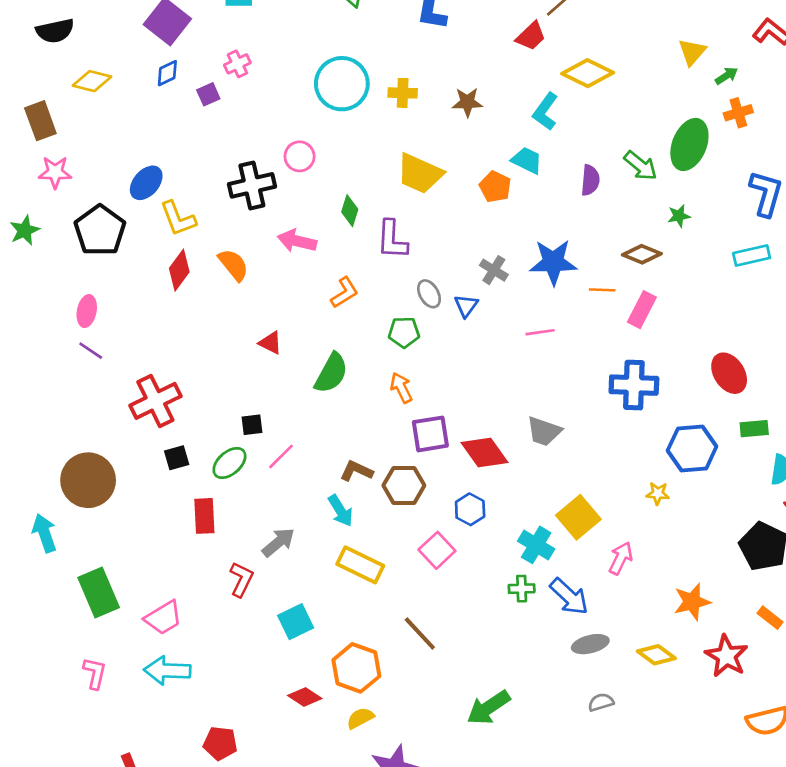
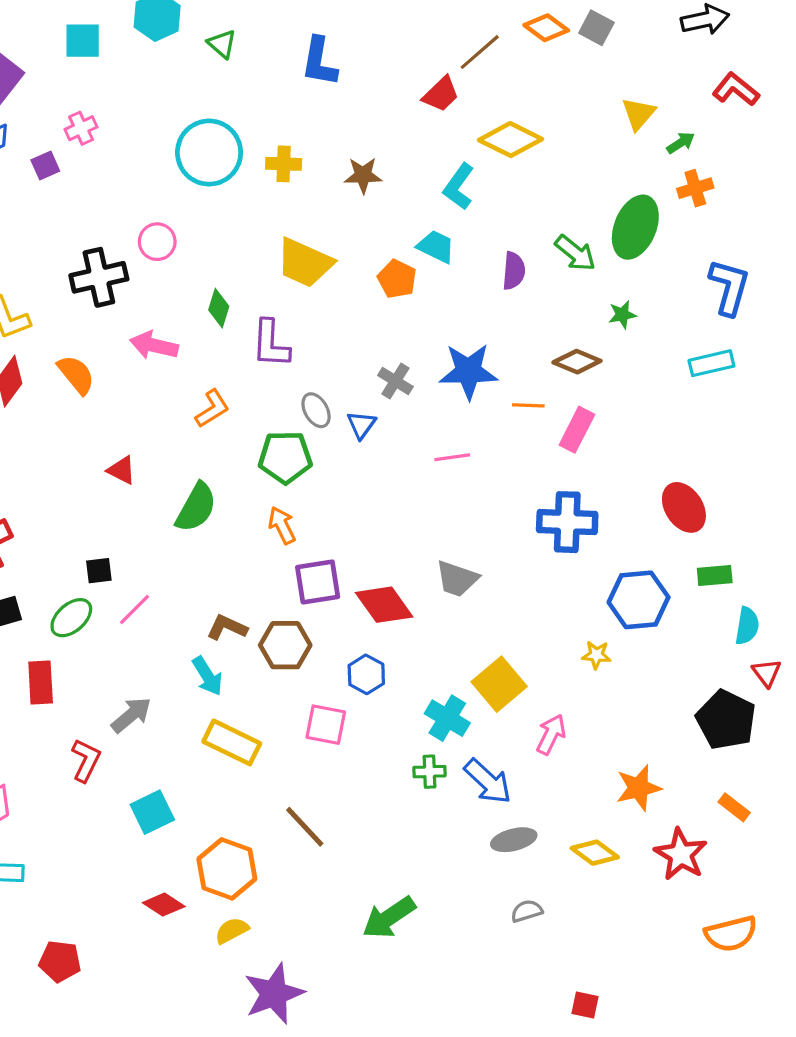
green pentagon: (404, 332) -> (285, 457), size x1.4
pink square: (437, 550) -> (326, 725), turned -36

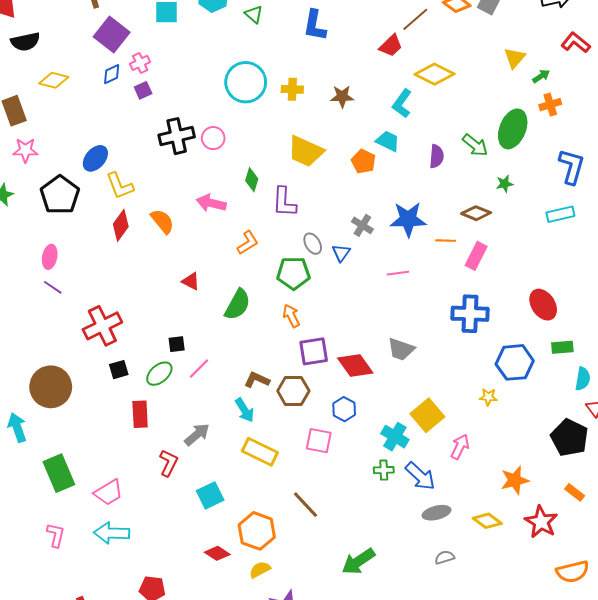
pink cross: (81, 128) -> (140, 63), moved
black cross: (99, 277) -> (177, 136), moved

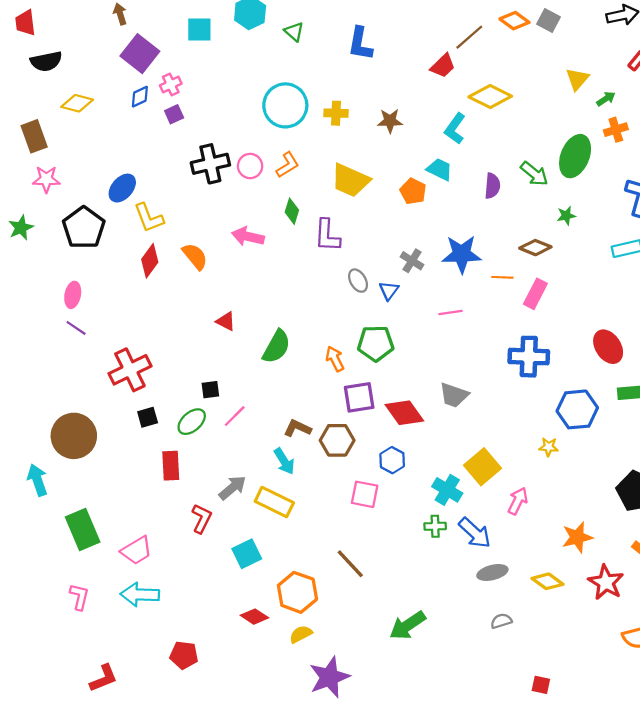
orange L-shape: (248, 243) -> (288, 165), moved
green pentagon: (293, 273) -> (376, 343), moved
yellow rectangle: (260, 452) -> (274, 502), moved

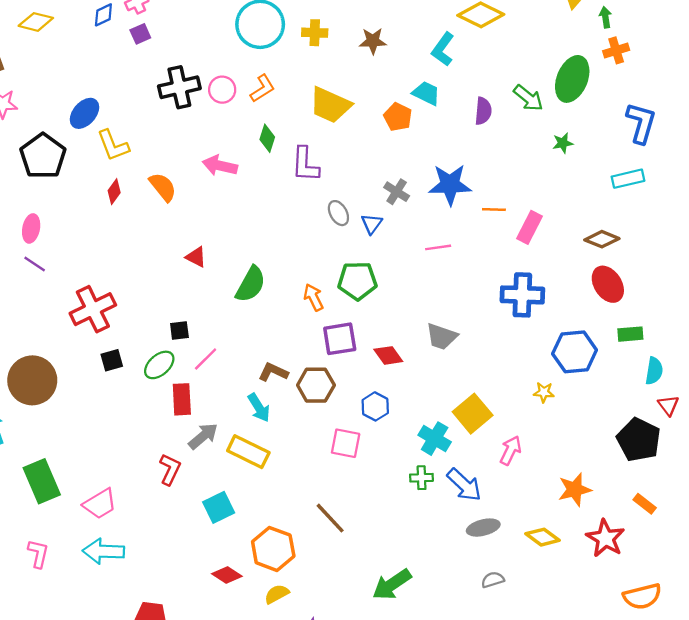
green arrow: (606, 99) -> (605, 17), turned -66
brown diamond: (535, 248) -> (602, 239), moved
red diamond: (150, 261) -> (114, 192), size x0.7
red diamond: (404, 413) -> (388, 355), size x0.7
red rectangle: (171, 466) -> (182, 399), moved

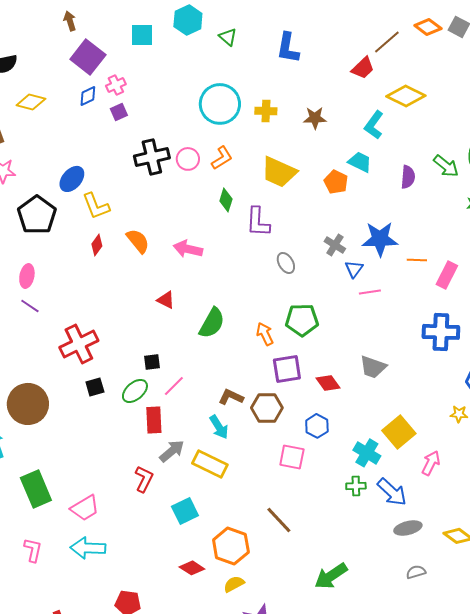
pink arrow: (220, 166) -> (188, 249), moved
blue triangle: (372, 224) -> (354, 269), moved

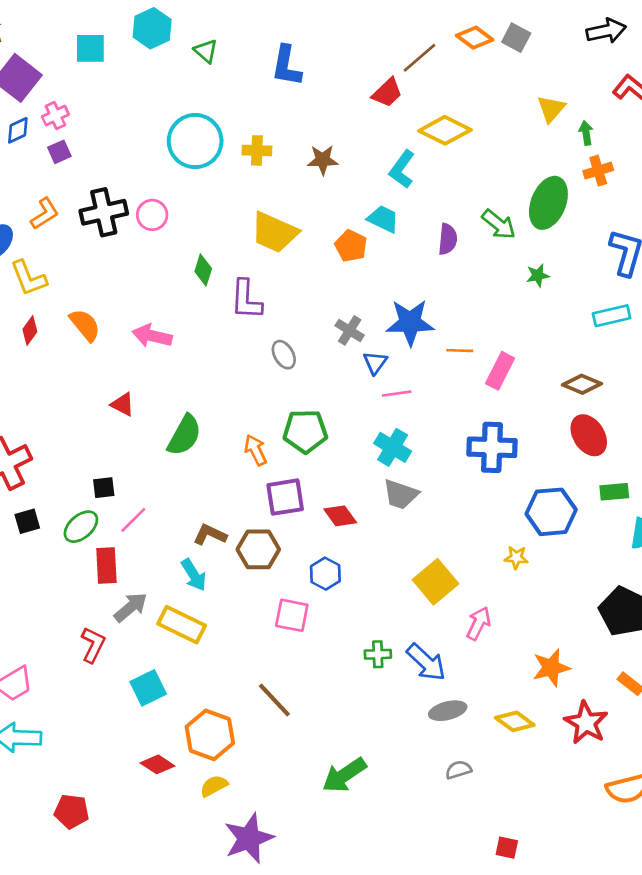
orange L-shape: (222, 158) -> (45, 214), moved
cyan cross: (367, 453) -> (393, 447), moved

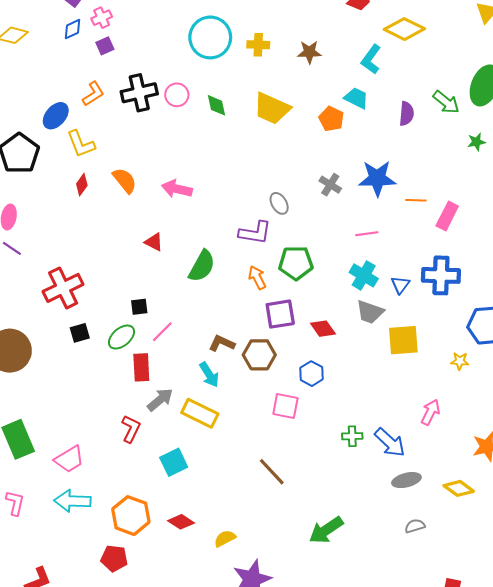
green diamond: (203, 270) -> (216, 105), moved, turned -30
purple L-shape: (246, 300) -> (255, 233), moved, turned -84
blue triangle: (375, 363) -> (400, 285), moved
yellow square: (436, 582) -> (403, 340), moved, turned 36
orange hexagon: (210, 735) -> (131, 516), moved

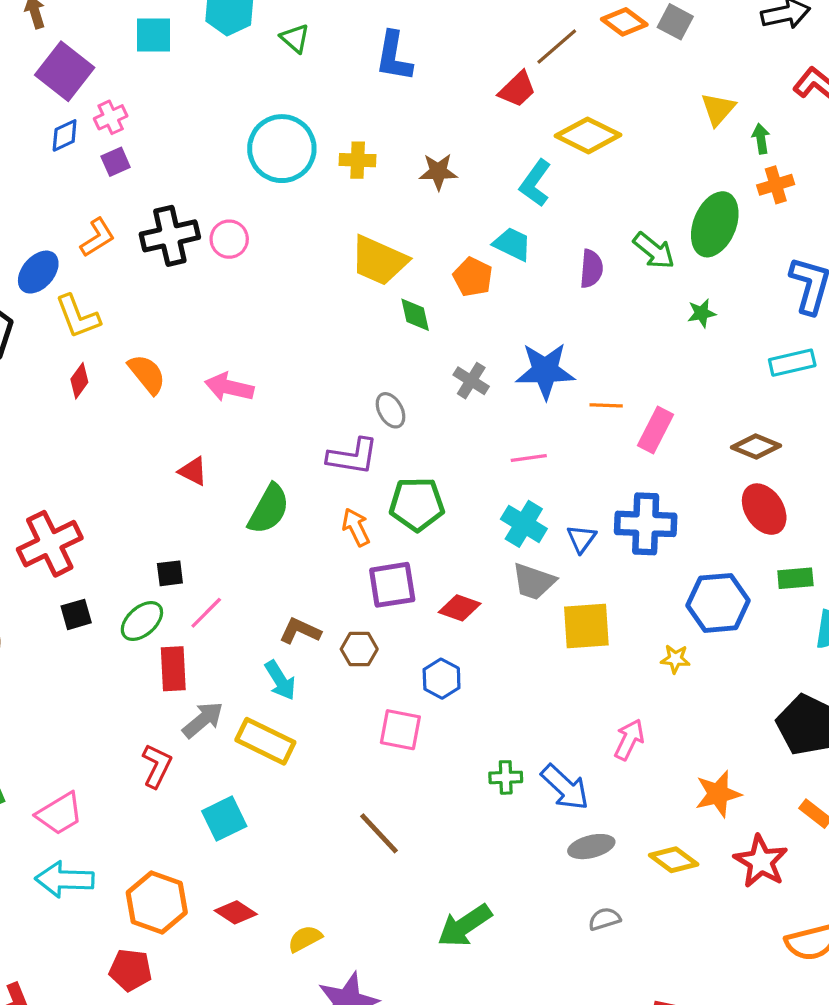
green diamond: (216, 105) -> (415, 315), moved
red diamond: (323, 329) -> (460, 608), turned -35
brown hexagon: (259, 355) -> (359, 649), size x0.7

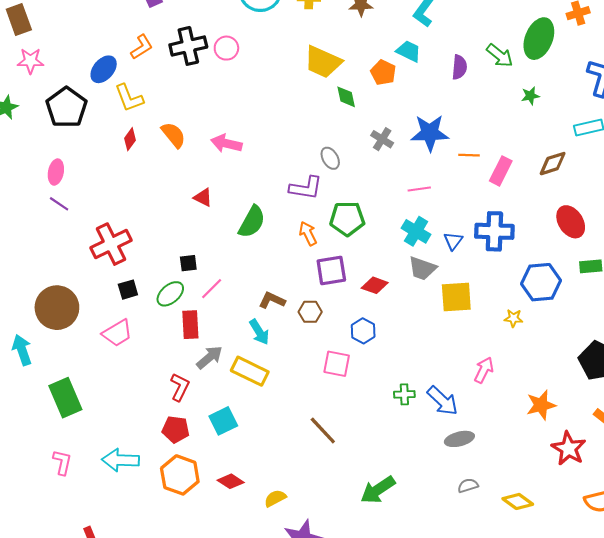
brown diamond: (756, 447) -> (553, 164), moved, turned -40
pink trapezoid: (60, 814) -> (117, 333), moved
yellow diamond: (674, 860) -> (518, 501), moved
red pentagon: (130, 970) -> (176, 429), moved

